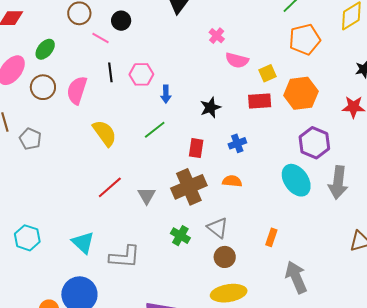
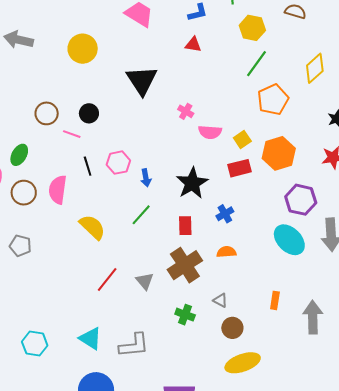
black star: (210, 107) -> (192, 183), size x1.5
gray triangle: (218, 228) -> (220, 300), size x0.7
gray arrow: (296, 277) -> (313, 317), moved, turned 32

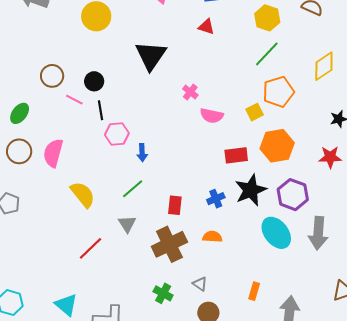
yellow square: (242, 139) -> (255, 112), moved
black line: (88, 166) -> (101, 110), moved
black star: (192, 183) -> (251, 190), moved
gray triangle: (145, 281) -> (127, 224), moved

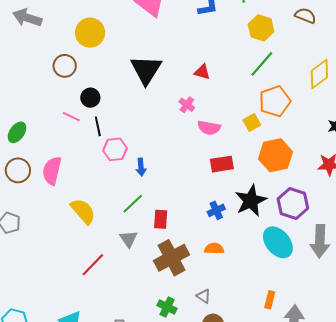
red triangle: (206, 27) -> (202, 72), moved
brown circle: (52, 76) -> (65, 66), moved
red rectangle: (236, 155) -> (222, 164), moved
red rectangle: (175, 205) -> (161, 219), moved
orange rectangle: (254, 291) -> (270, 300), moved

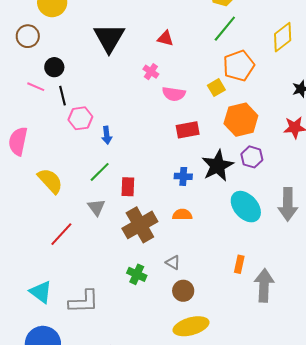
purple hexagon: (293, 204) -> (252, 157), moved, size x0.7
blue cross: (216, 210) -> (183, 176), turned 30

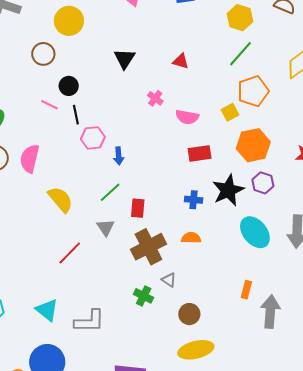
black triangle: (109, 38) -> (125, 59), size x0.7
pink cross: (151, 72) -> (155, 98), moved
gray triangle: (173, 262) -> (169, 280), moved

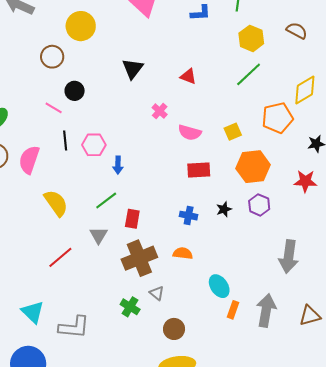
orange pentagon: (253, 91) -> (277, 118), moved
black line: (76, 115) -> (65, 140), moved
black star: (228, 190) -> (224, 209), size x0.5
cyan ellipse: (255, 232) -> (219, 286), moved, size x0.7
gray arrow: (270, 312) -> (266, 310), moved

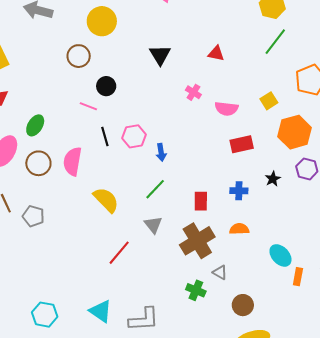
red rectangle: (132, 219) -> (201, 201), moved

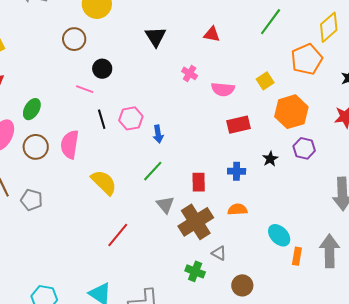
gray triangle: (153, 225) -> (165, 205), moved

